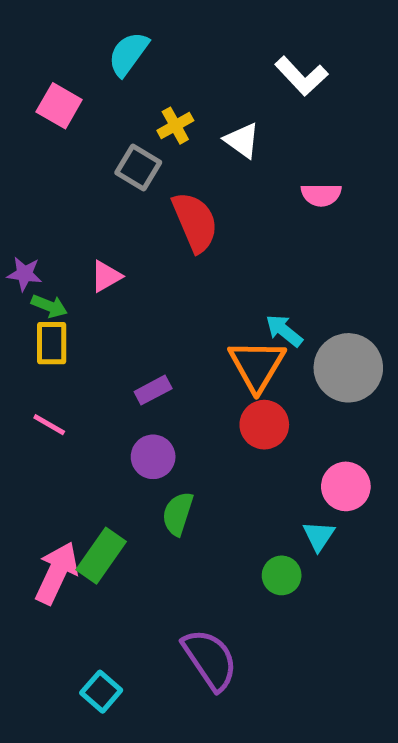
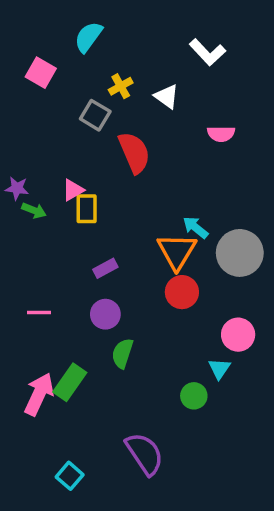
yellow rectangle: (52, 343) -> (87, 209), moved
pink line: (49, 425) -> (39, 312), moved, turned -30

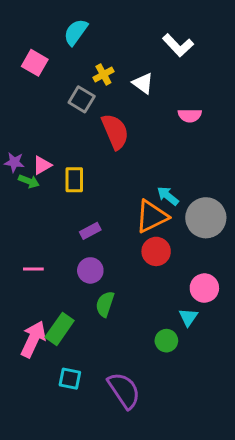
pink triangle: (73, 190) -> (42, 165), moved
orange triangle: (177, 251) -> (152, 216), turned 33
cyan square: (70, 476) -> (70, 379), moved, turned -30

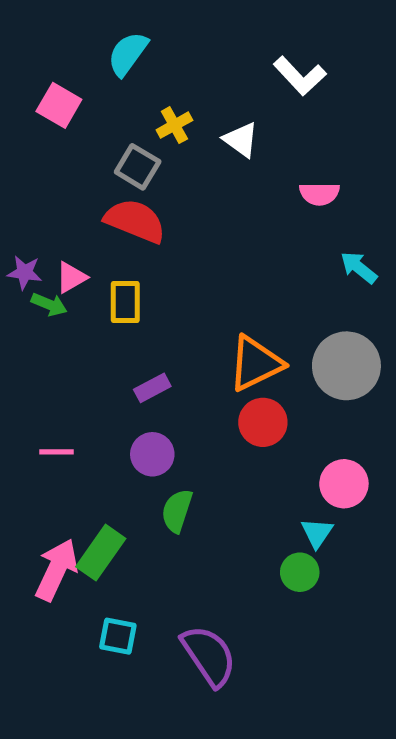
red semicircle: (115, 132) -> (135, 221), moved, turned -45
cyan arrow: (168, 196) -> (359, 268), moved
green circle: (166, 341) -> (300, 572), moved

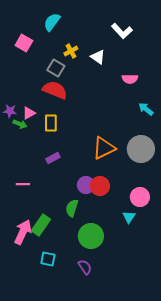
purple rectangle: (152, 388) -> (53, 158), moved
red circle: (263, 422) -> (100, 186), moved
purple circle: (152, 454) -> (86, 185), moved
green circle: (300, 572) -> (91, 236), moved, size x1.6
purple semicircle: (209, 656) -> (85, 267), size x0.6

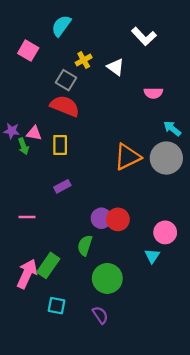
pink triangle: (29, 113) -> (34, 133), turned 40
green arrow: (20, 124) -> (23, 146), turned 48
orange triangle: (104, 148) -> (127, 157), moved
gray circle: (141, 149) -> (166, 158), moved

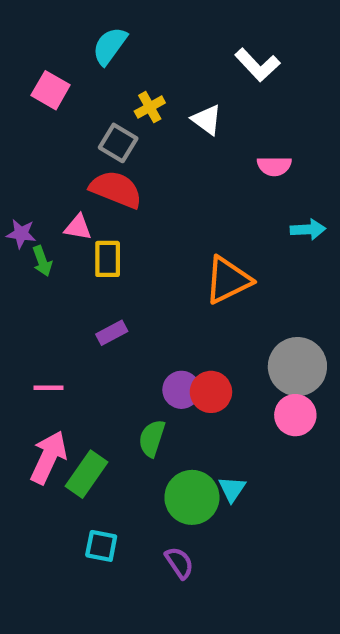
cyan arrow: (172, 128) -> (308, 229), turned 138
pink triangle: (34, 133) -> (78, 227), moved
gray circle: (166, 158) -> (297, 367), moved
cyan triangle: (152, 256) -> (232, 489), moved
pink arrow: (27, 274) -> (48, 457), moved

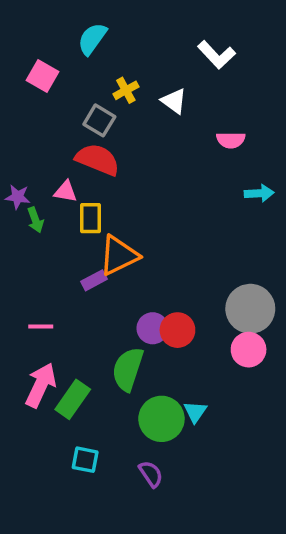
orange triangle: (228, 280) -> (119, 255), moved
green semicircle: (152, 438) -> (128, 369), size x1.4

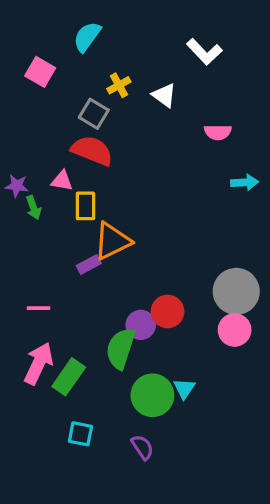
purple circle: (153, 328) -> (141, 325), moved

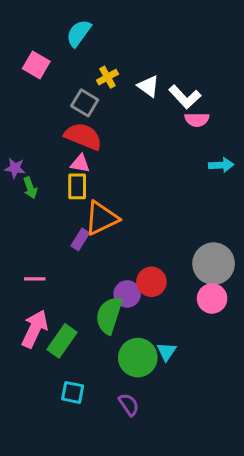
white L-shape: (204, 52) -> (185, 97), moved
pink triangle: (62, 181) -> (80, 164), moved
purple rectangle: (89, 265) -> (80, 239), turned -30

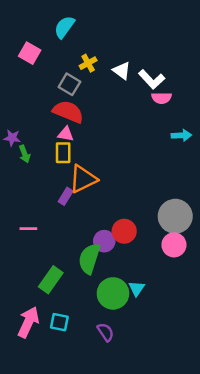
pink arrow: (35, 329) -> (28, 322), moved

